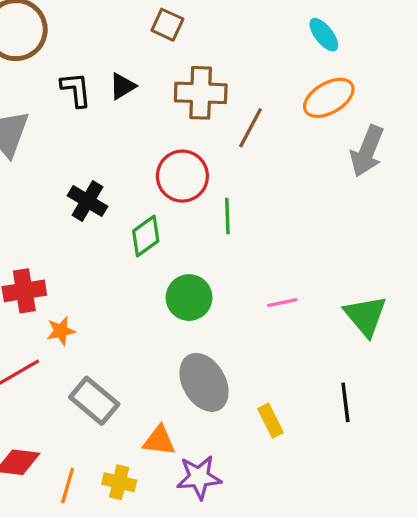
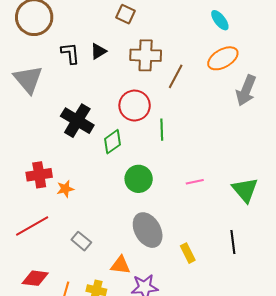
black cross: (88, 201) -> (77, 121), size x1.4
orange star: (61, 331) -> (65, 189), moved
gray rectangle: (94, 401) -> (81, 241), size x0.7

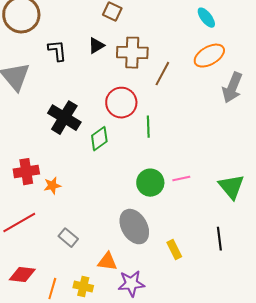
black triangle: (98, 51) -> (96, 46), moved
green circle: (139, 179) -> (150, 183), moved

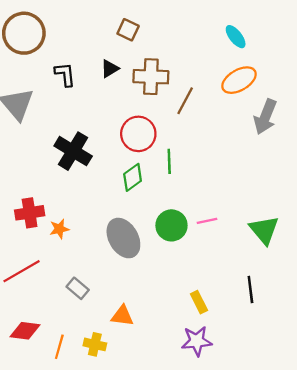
green diamond: (99, 139) -> (133, 177), moved
gray ellipse: (134, 227) -> (123, 238), moved
purple star: (131, 284) -> (197, 341), moved

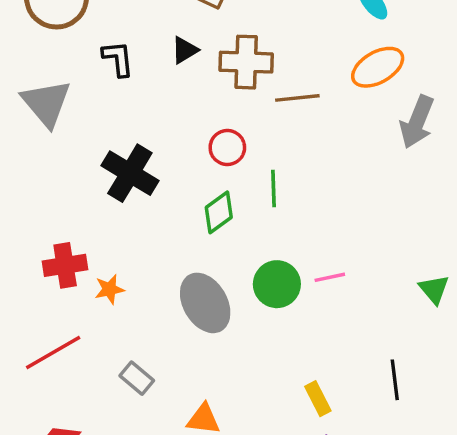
brown line: (185, 101) -> (297, 98), turned 56
red circle: (138, 134) -> (227, 147), size x0.7
green triangle: (264, 230) -> (434, 289), moved, size x0.7

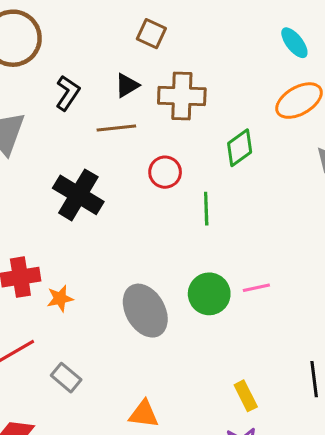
black L-shape: (118, 59) -> (68, 93), turned 40
brown line: (297, 98) -> (116, 128), moved
green diamond: (219, 212) -> (240, 148), moved
gray rectangle: (137, 378) -> (66, 378), moved

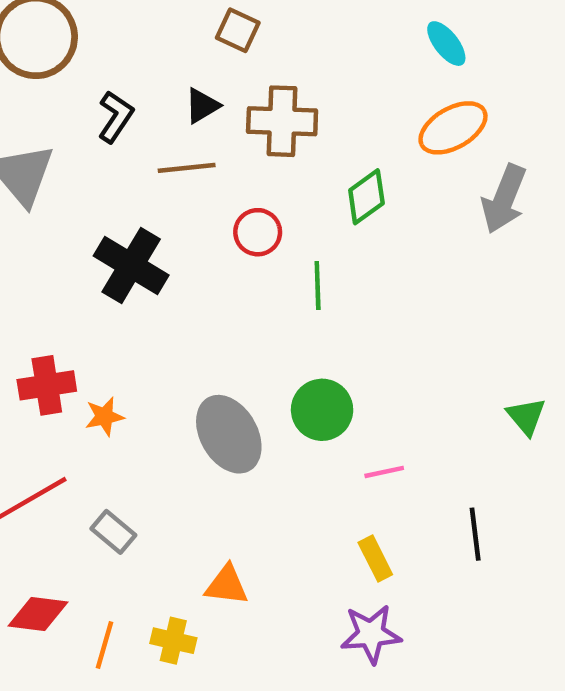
pink line: (256, 288) -> (384, 472), moved

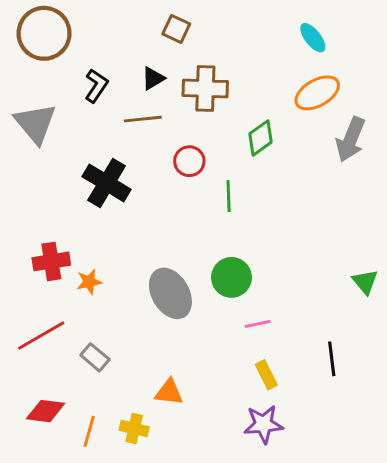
pink line: (384, 472) -> (258, 324), moved

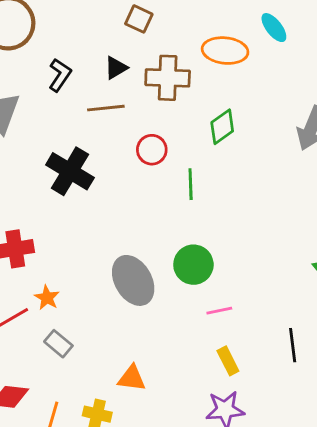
orange ellipse: (317, 93) -> (225, 51), moved, turned 36
orange star: (89, 282) -> (47, 298), moved, turned -30

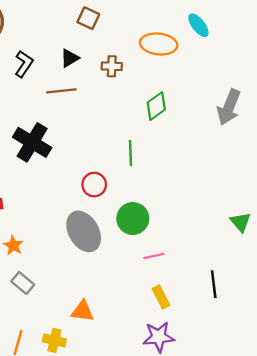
brown cross: (168, 78) -> (112, 66), size x0.6
red circle: (152, 150) -> (94, 185), moved

